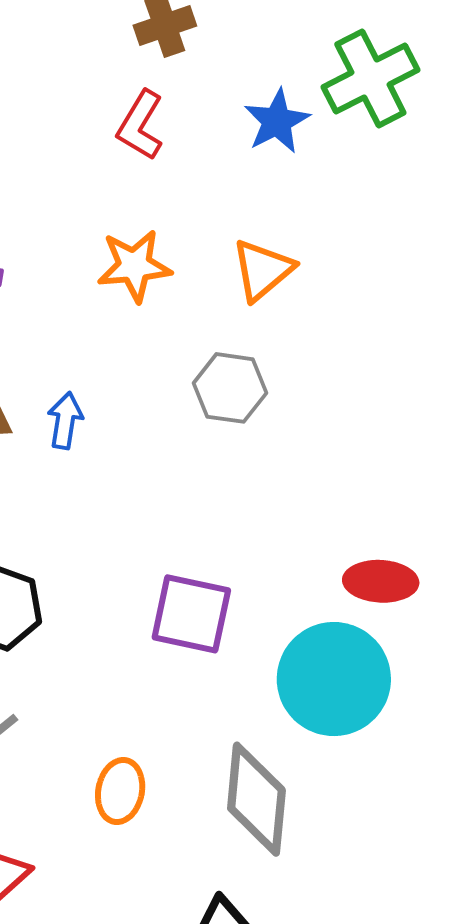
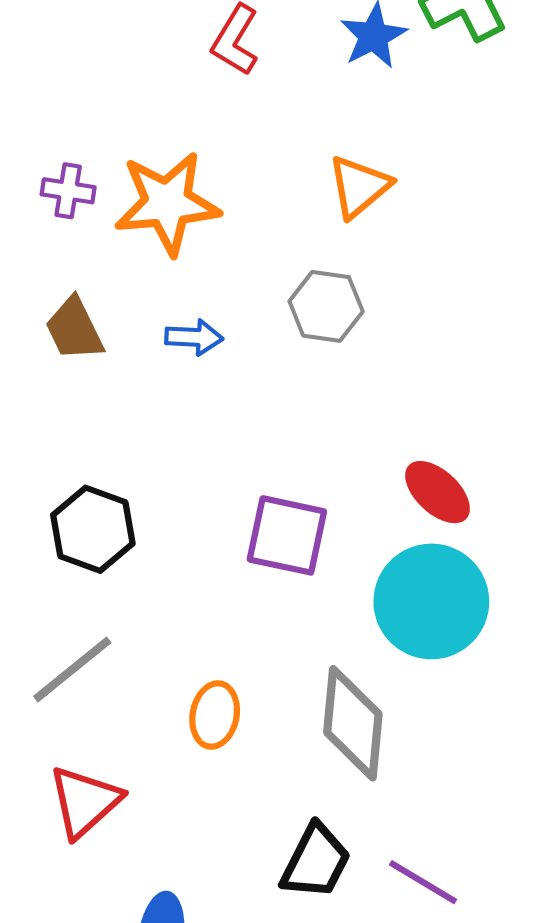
orange star: (134, 266) -> (167, 203), moved, size x1.4
blue arrow: (65, 420) -> (194, 337), moved, turned 84
red ellipse: (381, 581) -> (438, 492), moved, turned 40

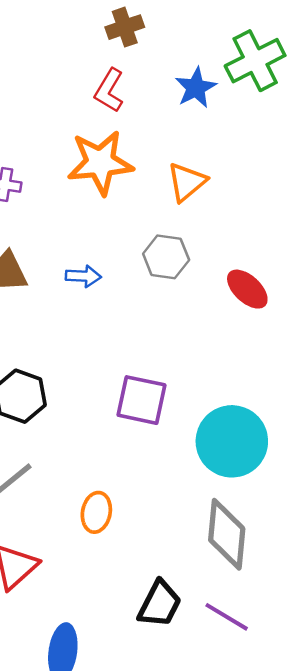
orange star: (167, 203) -> (100, 163), moved
red ellipse: (438, 492) -> (247, 289), moved
gray diamond: (353, 723) -> (227, 534), moved

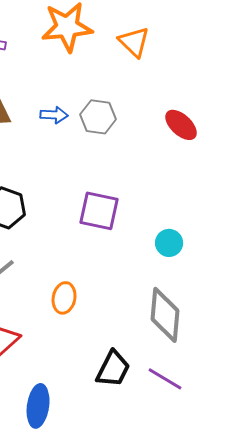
orange triangle: (187, 182) -> (134, 42), turned -36
gray hexagon: (166, 257) -> (98, 117), moved
cyan circle: (232, 441) -> (169, 243), size x0.5

